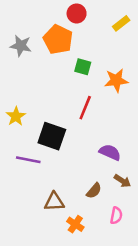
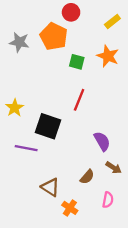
orange star: (116, 80) -> (108, 56), moved, turned 30
purple semicircle: (110, 152) -> (102, 141), turned 36
brown triangle: (54, 202) -> (50, 187), turned 36

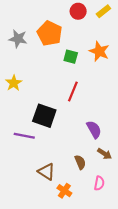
red circle: (71, 12) -> (78, 11), moved
yellow rectangle: (112, 22) -> (103, 11), moved
yellow star: (15, 108) -> (14, 83), moved
brown semicircle: (87, 177) -> (80, 162), turned -64

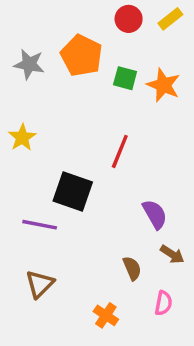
green square: (71, 57) -> (125, 78), moved
brown triangle: (46, 172) -> (40, 284), moved, turned 42

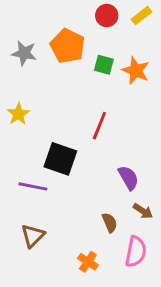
pink semicircle: (163, 303) -> (136, 252), size x1.5

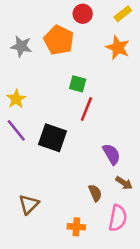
red circle: (107, 16) -> (83, 14), moved
green square: (104, 65) -> (78, 84), moved
orange star: (136, 71) -> (118, 48), moved
purple line: (33, 186) -> (16, 130), moved, turned 40
orange cross: (88, 262) -> (76, 227), turned -30

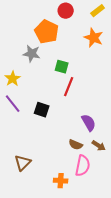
gray star: (21, 46) -> (32, 54), moved
black square: (53, 138) -> (42, 110), size x0.7
brown semicircle: (95, 193) -> (76, 145), moved, turned 136
pink semicircle: (118, 218) -> (83, 166), moved

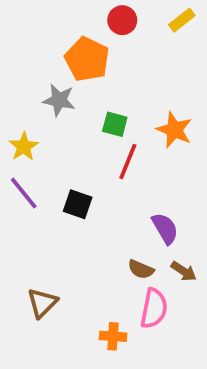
orange star: (94, 38) -> (174, 130), moved

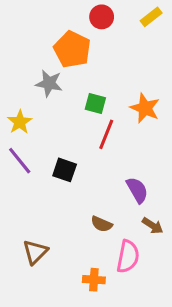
brown semicircle: (141, 269) -> (102, 224), moved

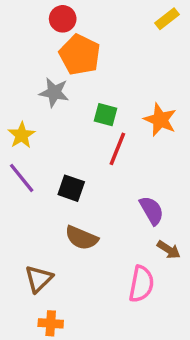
red circle: (102, 17) -> (63, 19), moved
brown semicircle: (102, 224) -> (81, 238), moved, size x1.4
orange cross: (94, 280) -> (51, 323), moved

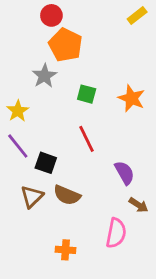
gray star: (54, 92) -> (44, 76), turned 30
red line: (117, 149) -> (87, 139), moved, turned -48
black square: (71, 188) -> (46, 163), moved
brown triangle: (39, 279) -> (32, 197), moved
orange cross: (51, 323) -> (66, 250), moved

